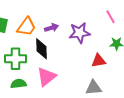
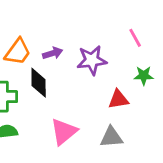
pink triangle: (47, 77) -> (64, 132), moved

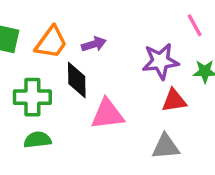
purple star: (92, 60) -> (160, 61), moved
pink triangle: (64, 132) -> (107, 114), moved, turned 32

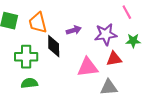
orange trapezoid: (51, 42) -> (38, 23), turned 130
purple arrow: (94, 44) -> (74, 30), moved
pink triangle: (107, 114) -> (88, 67), moved

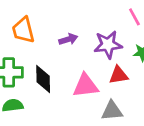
black diamond: (54, 46) -> (43, 79), moved

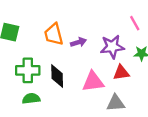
orange trapezoid: (23, 30) -> (54, 34), moved

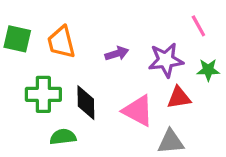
orange trapezoid: (54, 34) -> (61, 42), moved
pink triangle: (93, 82) -> (138, 111), turned 35
green semicircle: (31, 99) -> (63, 137), moved

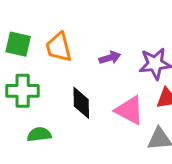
green cross: (43, 94) -> (23, 91), moved
green semicircle: (63, 137) -> (39, 134), moved

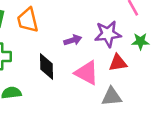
purple arrow: (110, 58) -> (73, 40), moved

